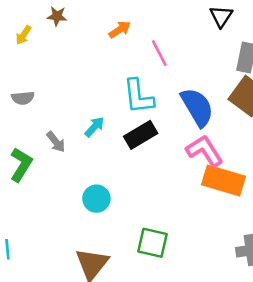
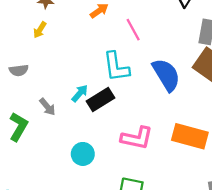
yellow arrow: (23, 35) -> (40, 30), moved
black rectangle: (141, 135) -> (100, 100), moved
pink L-shape: (205, 151) -> (137, 138), moved, turned 136

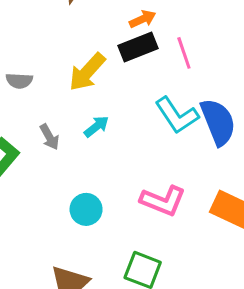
yellow arrow: (40, 30) -> (87, 72), moved, size x1.8
cyan L-shape: (116, 67) -> (177, 115), moved, turned -36
black rectangle: (100, 100) -> (138, 47), moved

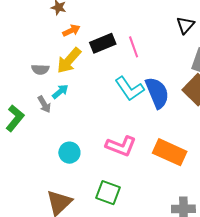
orange arrow: (143, 19) -> (71, 31), moved
gray semicircle: (19, 81) -> (40, 69), moved
cyan arrow: (96, 126) -> (60, 92), moved

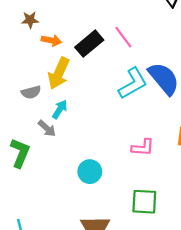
orange arrow: (71, 31) -> (51, 40), turned 54
cyan L-shape: (129, 89) -> (133, 83), turned -68
pink L-shape: (121, 146) -> (143, 148), size x0.7

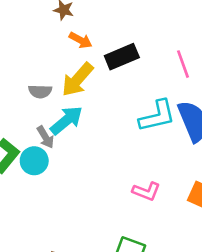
pink line: (123, 37) -> (183, 64), moved
cyan arrow: (60, 109) -> (66, 120), size x1.5
cyan circle: (90, 172) -> (34, 161), moved

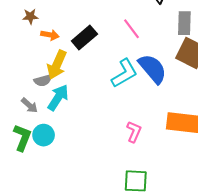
gray semicircle: (40, 91) -> (43, 80), moved
gray arrow: (45, 137) -> (29, 105), moved
pink L-shape: (146, 191) -> (134, 132), turned -70

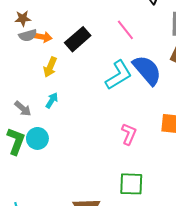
yellow arrow: (57, 65) -> (50, 67), size x0.7
gray semicircle: (43, 80) -> (28, 35), moved
cyan arrow: (58, 98) -> (52, 100), size x0.6

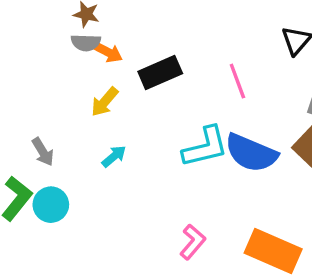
blue semicircle: (147, 70) -> (251, 153), turned 136
cyan arrow: (52, 100) -> (114, 156), moved

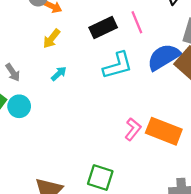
black rectangle: (160, 72) -> (103, 28), moved
blue semicircle: (251, 153) -> (164, 57), moved, turned 128
pink L-shape: (193, 242) -> (133, 129), moved

